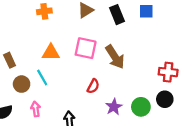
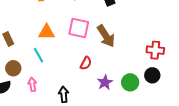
brown circle: (22, 84) -> (13, 68), moved

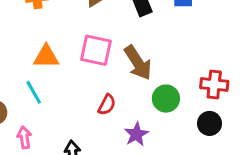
green circle: (130, 82) -> (166, 99), moved

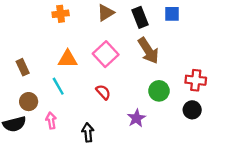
pink square: (96, 50) -> (106, 54), turned 35
brown arrow: (138, 63) -> (148, 51), moved
red semicircle: (107, 105) -> (103, 92), moved, turned -70

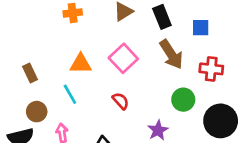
blue square: (172, 14) -> (201, 28), moved
red cross: (196, 80) -> (211, 69), moved
black circle: (192, 110) -> (221, 121), size x1.6

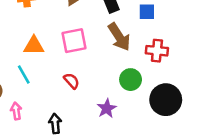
pink square: (123, 58) -> (74, 41), turned 32

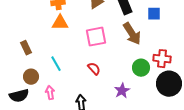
orange triangle: (34, 46) -> (60, 23), moved
red cross: (157, 51) -> (162, 59), moved

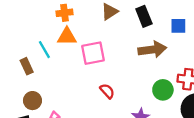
brown arrow: (132, 34) -> (152, 50), turned -65
pink square: (96, 37) -> (93, 53), moved
cyan line: (56, 64) -> (44, 50), moved

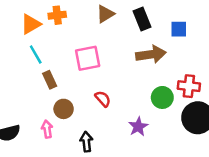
orange triangle: (67, 37) -> (31, 24), moved, turned -30
brown rectangle: (27, 66) -> (50, 80), moved
brown circle: (32, 101) -> (64, 109), moved

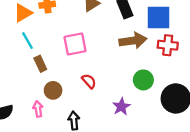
blue square: (179, 29) -> (158, 17), size x1.6
red cross: (189, 86) -> (168, 45), moved

